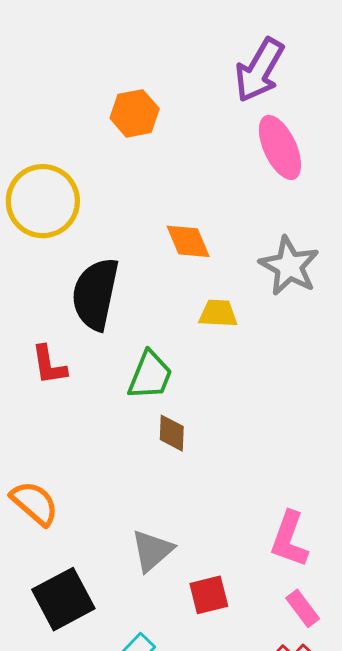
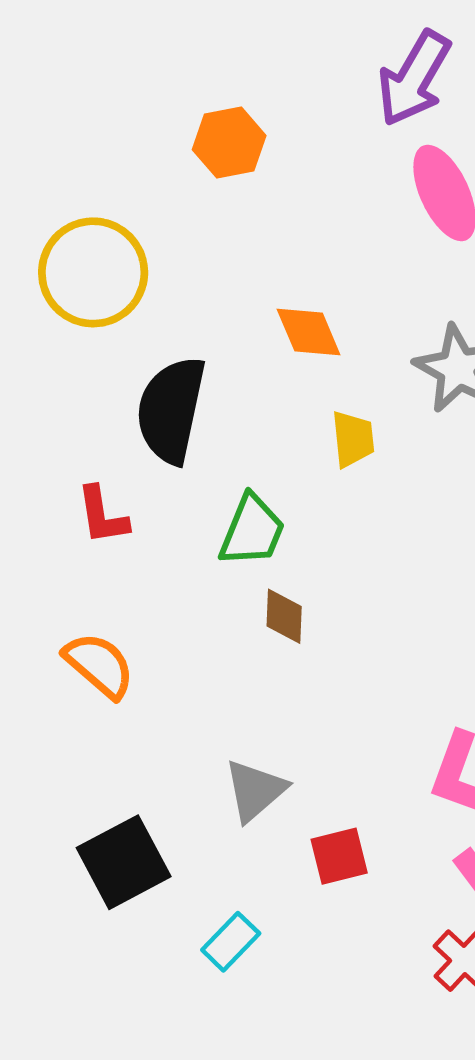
yellow trapezoid: (218, 313) -> (353, 439), turned 81
orange semicircle: (35, 503) -> (99, 665), moved

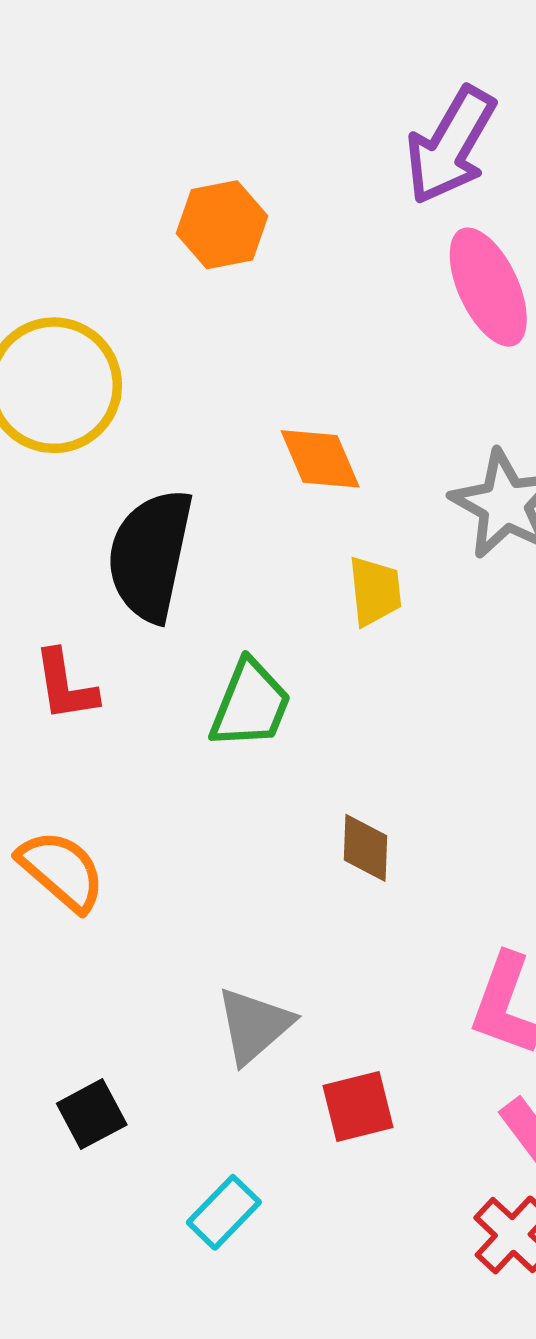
brown diamond: (284, 616) -> (365, 848), moved
black square: (124, 862) -> (92, 1114), size x0.6

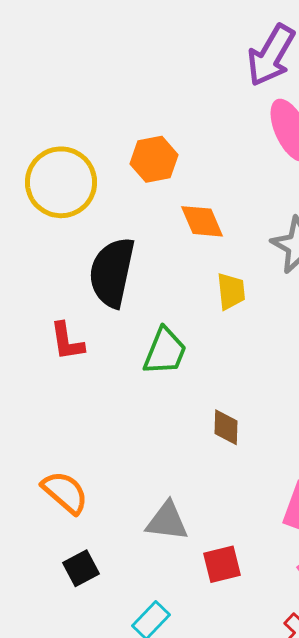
orange hexagon: (222, 225) -> (154, 159), moved
orange semicircle: (61, 871) -> (65, 492), moved
gray triangle: (254, 1025) -> (167, 521), turned 48

